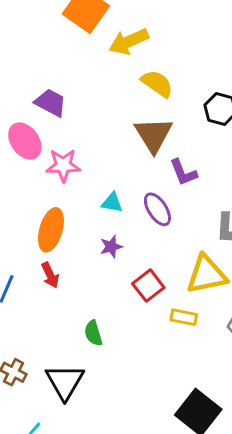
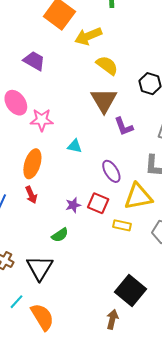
purple trapezoid: (51, 103) -> (34, 61), moved
purple ellipse: (157, 209) -> (111, 171), moved
purple star: (111, 247) -> (73, 205), moved
red square: (148, 286) -> (98, 203), turned -30
green semicircle: (93, 333) -> (60, 235), turned -108

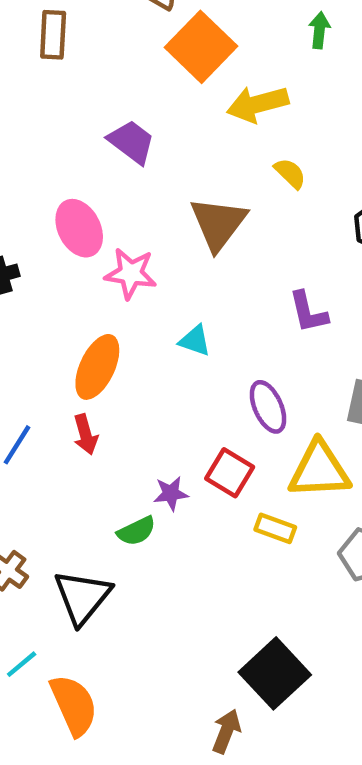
yellow semicircle: (107, 65) -> (290, 173), size x0.7
brown triangle: (104, 100) -> (218, 223), moved
purple star: (73, 205) -> (171, 493), moved

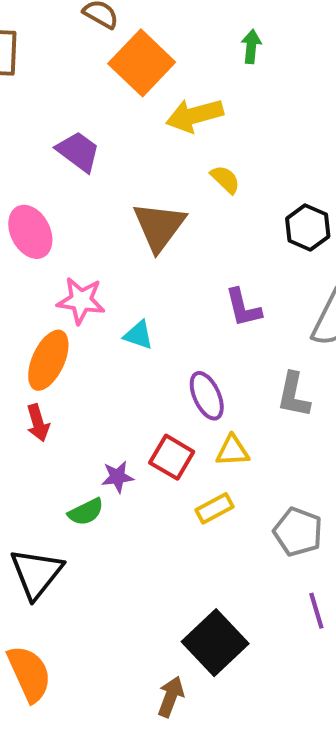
pink star: (131, 273) -> (81, 301), moved
yellow triangle: (319, 470) -> (232, 451), moved, size x0.6
yellow rectangle: (275, 528) -> (214, 508), turned -48

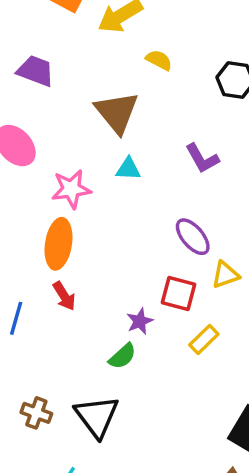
cyan triangle: (138, 335) -> (128, 169), moved
yellow rectangle: (214, 508) -> (204, 339), moved

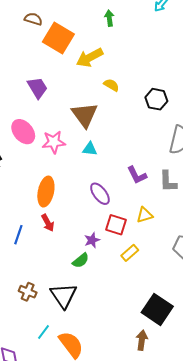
purple trapezoid: (36, 71) -> (38, 88), turned 35
purple L-shape: (202, 158) -> (137, 175), moved
pink star: (71, 189) -> (54, 142), moved
purple ellipse: (193, 237) -> (100, 194), moved

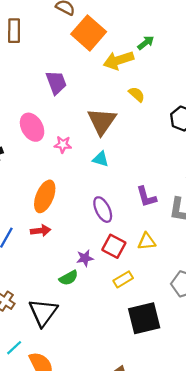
green arrow: (109, 18) -> (146, 43), moved, turned 49
pink star: (54, 142) -> (63, 145), size x0.7
red arrow: (48, 223) -> (40, 231), turned -78
black square: (157, 309) -> (144, 318), moved, turned 32

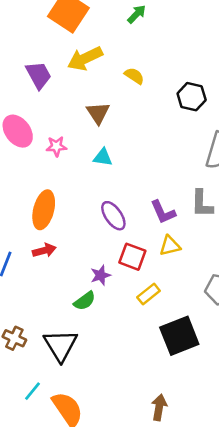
yellow arrow: (119, 60) -> (85, 58), moved
brown triangle: (102, 121) -> (98, 113), size x0.7
purple L-shape: (146, 197) -> (163, 212), moved

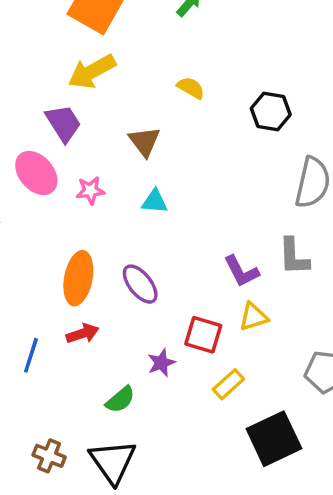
yellow arrow: (85, 58) -> (92, 72), moved
purple trapezoid: (39, 75) -> (63, 123), moved
purple ellipse: (113, 216) -> (140, 284), moved
green semicircle: (85, 301) -> (120, 400), moved

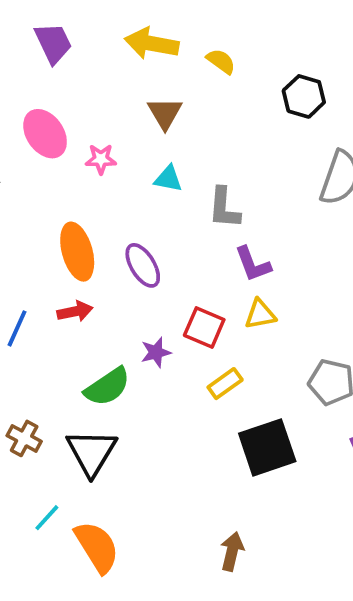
yellow arrow: (92, 72) -> (152, 44), moved, turned 33
purple trapezoid: (63, 123) -> (53, 43), moved
gray L-shape: (294, 257) -> (224, 208), moved
orange ellipse: (78, 278) -> (77, 252), turned -33
green semicircle: (120, 400) -> (107, 387), size x1.4

